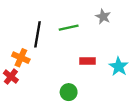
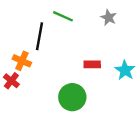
green line: (69, 28) -> (63, 16), moved, turned 36
green circle: (69, 92) -> (72, 97), size x1.5

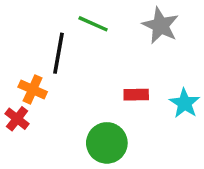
gray star: (109, 18) -> (160, 26), size x1.5

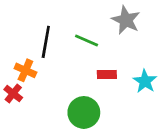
green line: (93, 24) -> (87, 40), moved

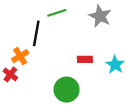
green line: (87, 40) -> (57, 13), moved, turned -42
orange cross: (25, 70) -> (20, 56), turned 35

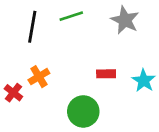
black line: (36, 33) -> (32, 27), moved
orange cross: (20, 56) -> (39, 77), moved

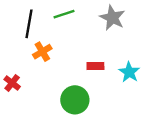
orange cross: (39, 77) -> (42, 52), moved

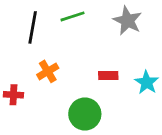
orange cross: (42, 52) -> (48, 71), moved
red cross: (12, 83) -> (13, 95), turned -35

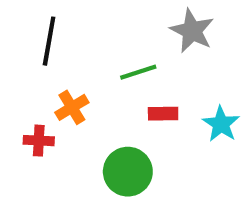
green line: (72, 16) -> (138, 72), moved
red cross: (13, 95) -> (39, 141), moved

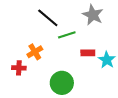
black line: (49, 41) -> (48, 18), moved, turned -60
red rectangle: (163, 114) -> (88, 53), moved

